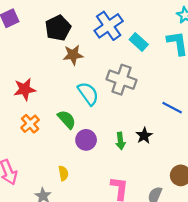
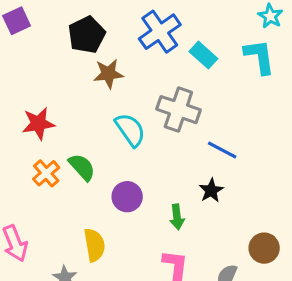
blue line: (172, 108) -> (222, 150), moved
green semicircle: (67, 119) -> (82, 167), moved
green arrow: (120, 141) -> (177, 217), moved
yellow semicircle: (63, 173) -> (94, 245), size x1.5

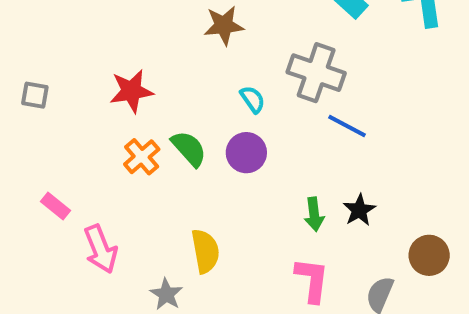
cyan semicircle: (130, 130) -> (253, 99), size x0.6
blue line: (222, 150) -> (347, 126), moved
black star: (211, 190) -> (359, 210), moved
purple circle: (127, 197) -> (246, 153), moved

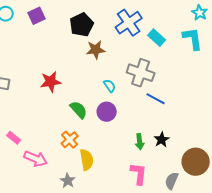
orange cross: (142, 157) -> (70, 140), moved
pink arrow: (101, 249) -> (36, 159), turned -45
brown circle: (429, 255) -> (196, 162), size x1.4

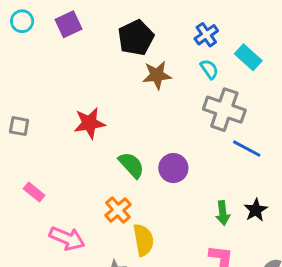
blue cross: (129, 23) -> (206, 35), size x0.6
cyan semicircle: (110, 86) -> (209, 69), moved
pink rectangle: (14, 138) -> (34, 192), moved

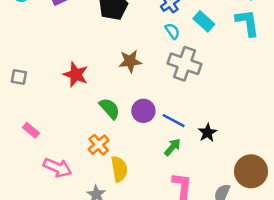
brown star: (157, 75) -> (130, 61), moved
red star: (89, 123) -> (76, 75), turned 30
blue line: (247, 149) -> (174, 121), moved
black star: (256, 210) -> (207, 133), moved
green arrow: (223, 213) -> (172, 147), moved, turned -132

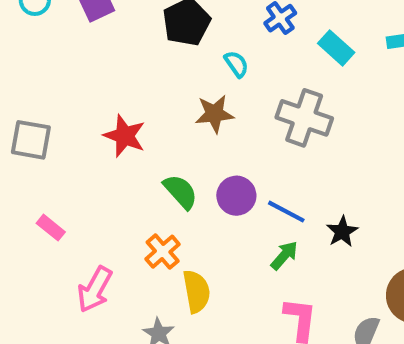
cyan semicircle: (172, 31) -> (236, 64), moved
gray square: (19, 77) -> (31, 140), size x1.5
pink arrow: (58, 168) -> (95, 289), turned 96

